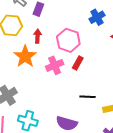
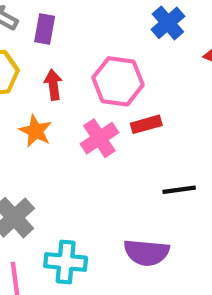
orange star: (25, 56) -> (36, 131), size x0.7
red rectangle: (78, 63) -> (146, 124), turned 56

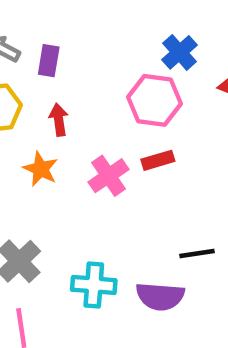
pink hexagon: (118, 81) -> (154, 100), moved
black line: (179, 190) -> (197, 253), moved
cyan cross: (66, 262) -> (94, 285), moved

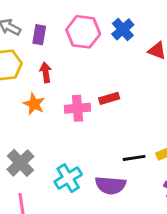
pink hexagon: (154, 100) -> (83, 32), moved
pink cross: (109, 176) -> (78, 108), turned 30
cyan cross: (94, 285) -> (68, 178), turned -36

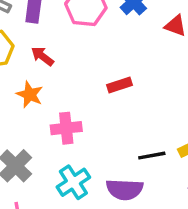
red arrow: (46, 72) -> (42, 56), turned -42
pink cross: (78, 108) -> (66, 128), moved

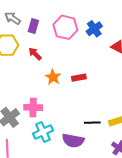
orange star: (30, 94) -> (53, 77), moved
pink cross: (66, 128) -> (33, 107), moved

